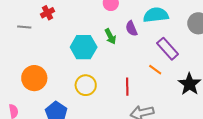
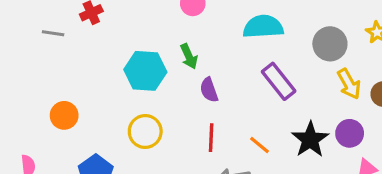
purple semicircle: (131, 28) -> (209, 90), moved
orange line: (155, 70) -> (260, 145), moved
orange circle: (34, 78) -> (64, 115), size x0.7

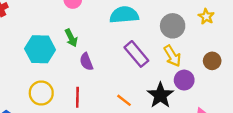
yellow arrow: (349, 84) -> (172, 56), moved
purple circle: (350, 133) -> (184, 80), moved
red line: (211, 138) -> (77, 97), moved

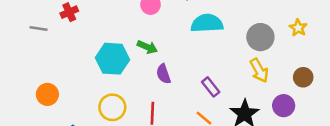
green arrow: (71, 38) -> (147, 47), turned -42
purple rectangle: (136, 54) -> (211, 87), moved, size x0.7
purple circle: (184, 80) -> (284, 106), moved

